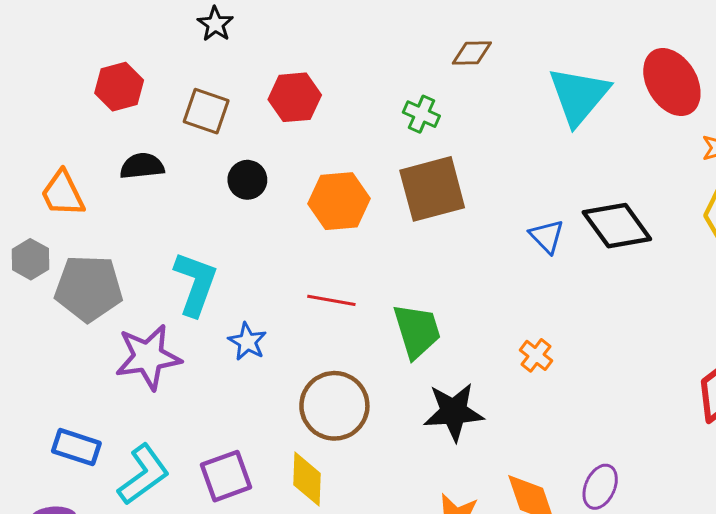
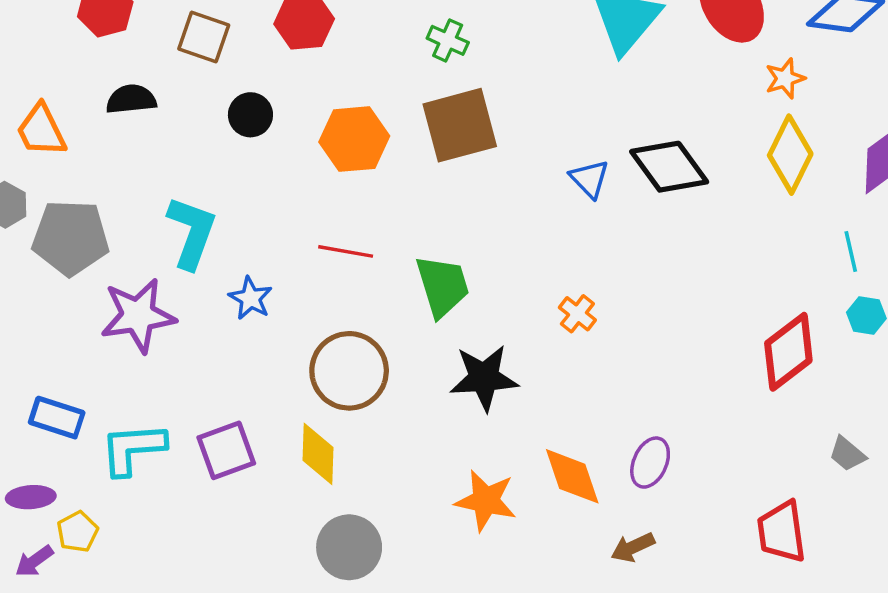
cyan L-shape: (144, 475) -> (133, 449), turned -148

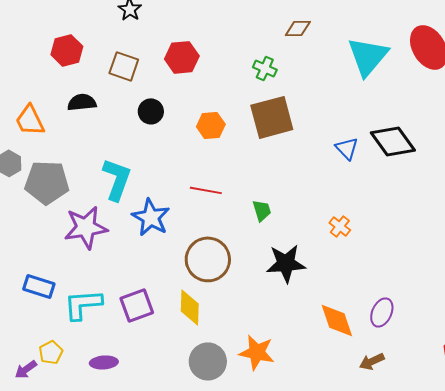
orange hexagon: (354, 139) -> (211, 125), size x0.7
green trapezoid: (442, 286) -> (262, 210), size x0.6
blue star: (250, 298) -> (151, 217), size x1.5
purple ellipse: (31, 497) -> (104, 362), moved
orange star: (486, 501) -> (257, 352), moved

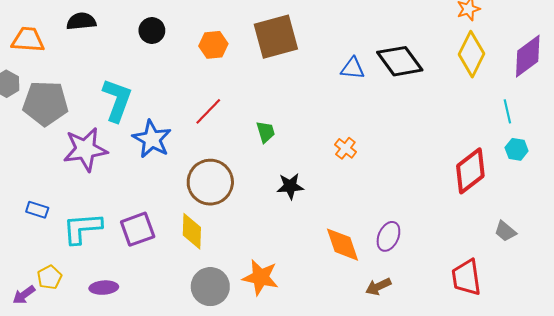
orange trapezoid: (30, 120) -> (28, 40), turned 120
blue triangle: (347, 148) -> (353, 68), turned -40
red line: (206, 190) -> (208, 111), turned -56
black star: (286, 263) -> (290, 186), size x0.7
blue rectangle: (39, 286) -> (37, 210), size x0.7

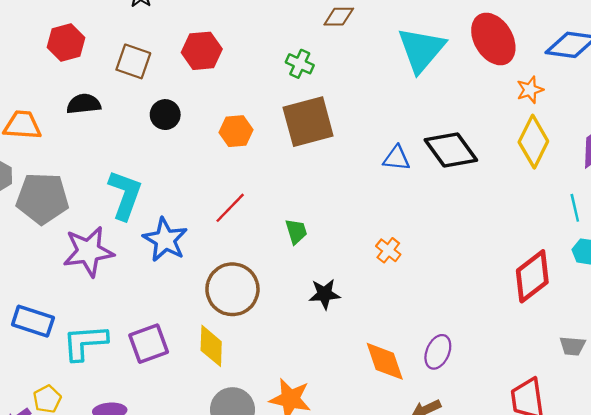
blue rectangle: (37, 210) -> (33, 321), size x1.6
gray trapezoid: (505, 231) -> (572, 346), turned -35

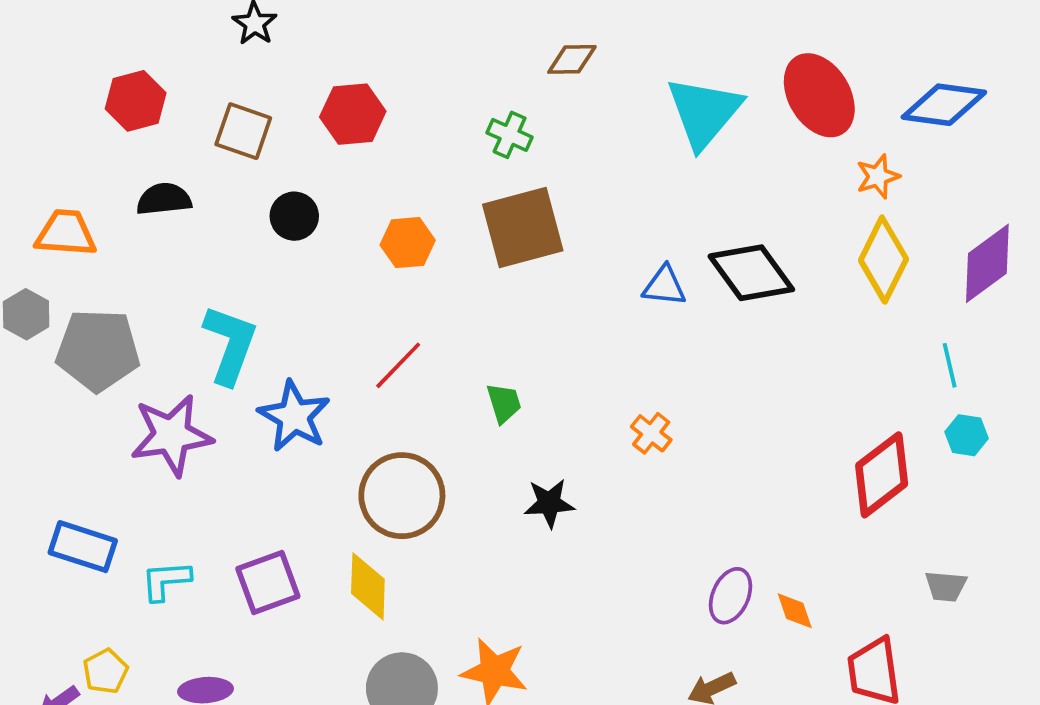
cyan L-shape: (85, 342) -> (166, 581), size x0.7
orange diamond: (385, 361) -> (795, 611), moved, size x0.6

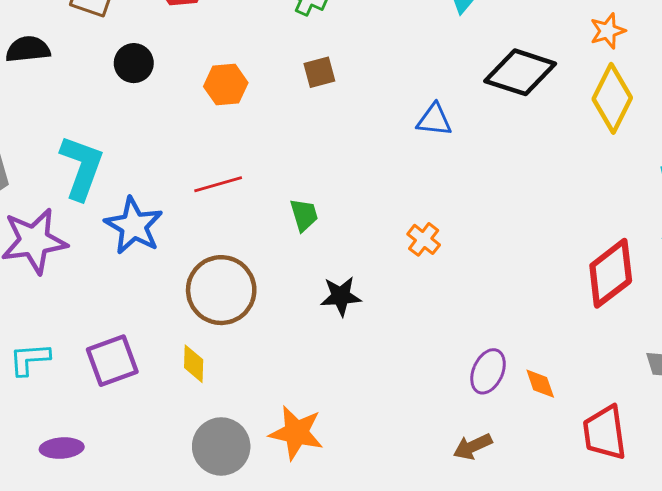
brown square: (523, 227) -> (319, 72), size x0.5
black diamond: (751, 273) -> (520, 72), moved, turned -36
red line: (398, 365) -> (218, 184), turned 30
yellow diamond: (368, 586) -> (194, 364), size x0.7

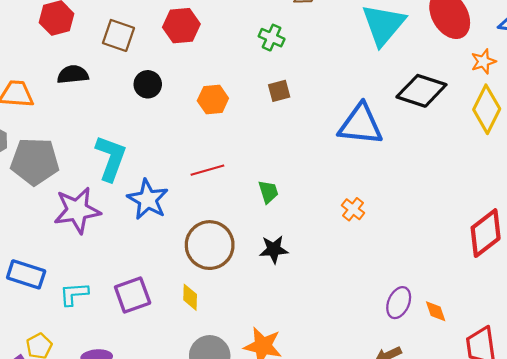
blue triangle: (434, 120) -> (361, 124), size x1.8
black star: (341, 296) -> (274, 249), moved

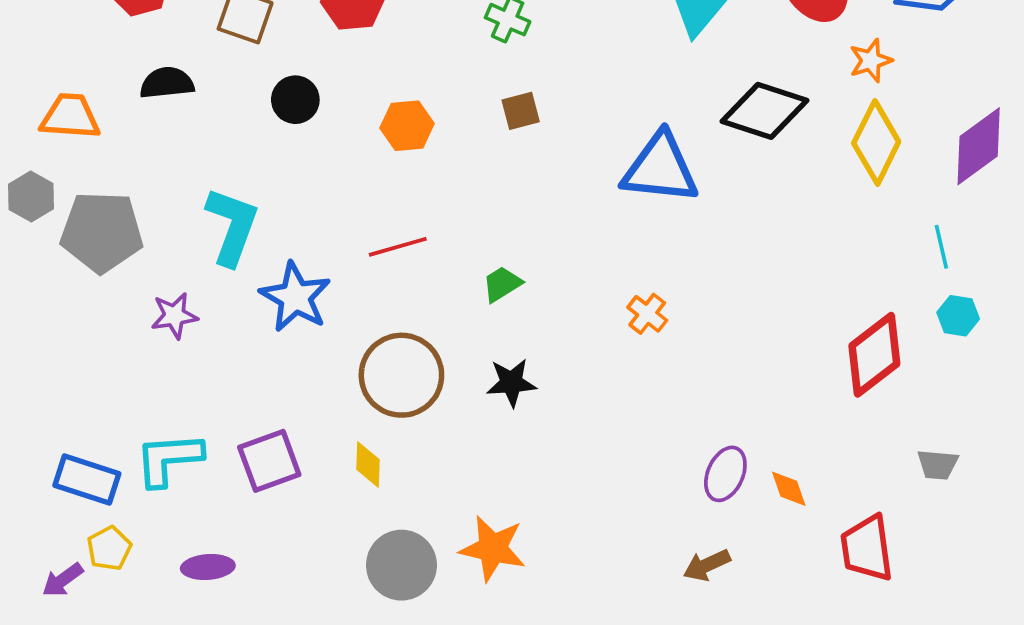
green trapezoid: (268, 192) -> (502, 284), turned -105
purple star: (77, 210) -> (174, 316), size x0.6
blue rectangle: (26, 274) -> (87, 479), moved
cyan L-shape: (74, 294) -> (169, 459), size x1.4

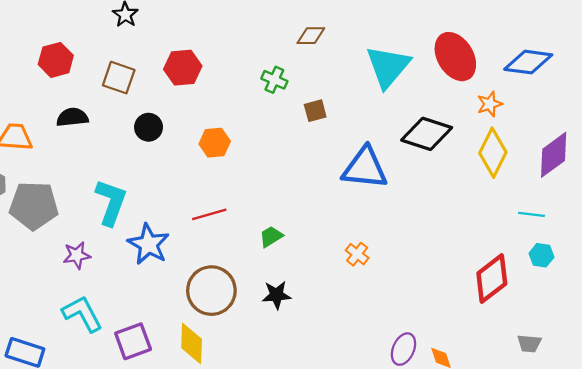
brown square: (521, 111) -> (315, 111), moved
cyan line: (941, 247) -> (532, 214), turned -70
cyan L-shape: (169, 459) -> (82, 314), moved, turned 66
yellow diamond: (368, 465) -> (192, 344), size x1.5

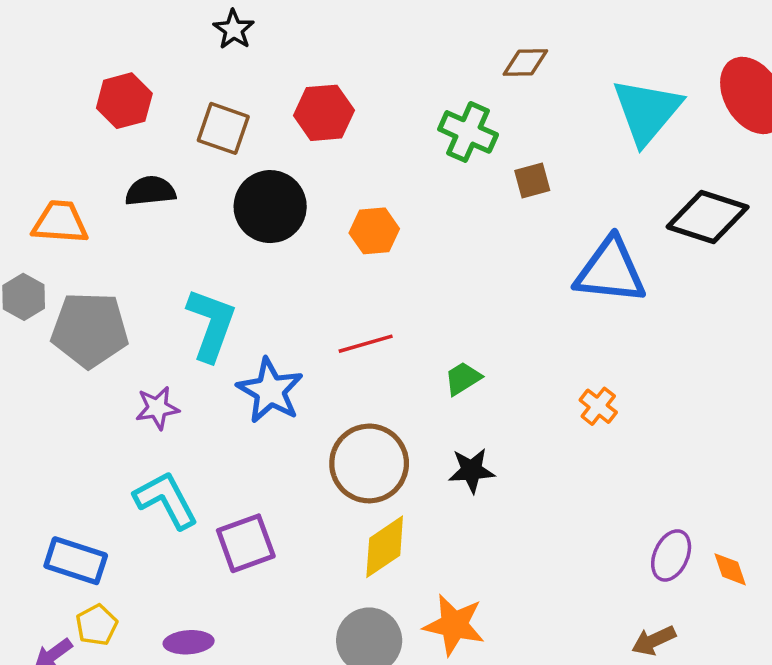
green cross: (274, 80) -> (468, 132), size x1.4
black circle: (149, 127) -> (270, 207), size x1.6
yellow diamond: (192, 344) -> (385, 547), moved, turned 54

